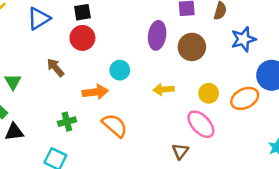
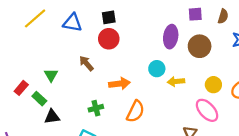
blue triangle: (39, 19) -> (72, 23), turned 42
cyan circle: (120, 70) -> (157, 69), moved
orange semicircle: (115, 125) -> (135, 111), turned 75

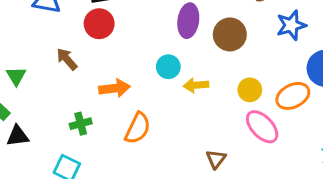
pink ellipse: (207, 110) -> (262, 127), moved

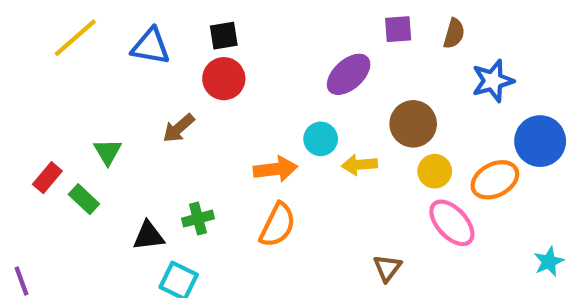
purple ellipse: (188, 21) -> (349, 74), turned 40
brown circle: (230, 34) -> (413, 124), moved
brown arrow: (67, 59) -> (179, 128), turned -90
orange arrow: (114, 88) -> (275, 169), moved
black triangle: (18, 136) -> (148, 236), moved

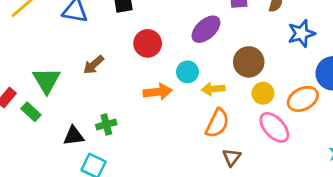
red circle: (224, 79) -> (148, 43), moved
green triangle: (108, 152) -> (47, 80), size x1.5
orange semicircle: (278, 225) -> (217, 123), moved

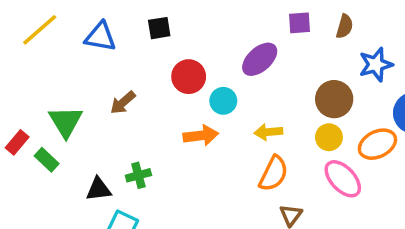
brown circle: (249, 62) -> (334, 99), moved
cyan circle: (187, 72) -> (223, 101), moved

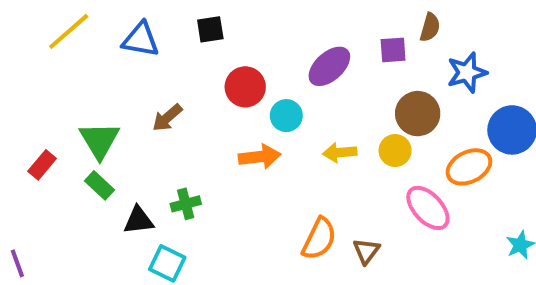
purple square: (299, 23) -> (393, 50), moved
yellow circle: (329, 137) -> (395, 151), moved
green rectangle: (47, 160) -> (100, 185), moved
orange semicircle: (274, 174) -> (319, 239), moved

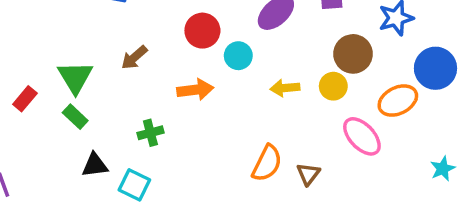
orange arrow: (260, 157) -> (195, 90), moved
black triangle: (139, 220) -> (95, 165), moved

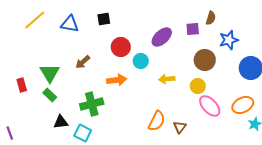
yellow circle: (333, 86) -> (198, 86), moved
red rectangle: (25, 99) -> (22, 85), turned -56
orange ellipse: (398, 101) -> (243, 105), moved
green cross: (150, 133) -> (92, 104), size x1.6

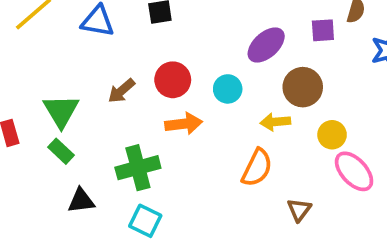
red circle: (121, 47) -> (173, 80), moved
brown circle: (205, 60) -> (303, 87), moved
orange semicircle: (157, 121) -> (257, 168), moved
cyan square: (83, 133) -> (145, 221), moved

